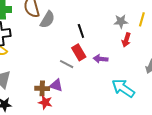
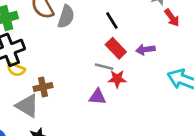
red arrow: (126, 40) -> (172, 18), turned -40
brown cross: (42, 88) -> (43, 87), moved
red star: (45, 102) -> (117, 79), moved

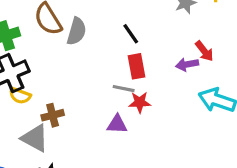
red arrow: (172, 18) -> (204, 51), moved
red rectangle: (116, 48) -> (137, 66), turned 36
purple arrow: (145, 50) -> (187, 64), moved

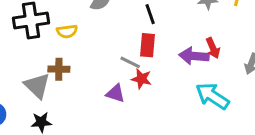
purple arrow: (187, 64) -> (194, 56), size x1.4
yellow semicircle: (20, 96) -> (67, 31), moved, turned -42

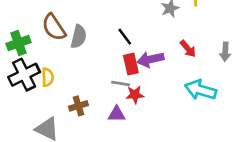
yellow semicircle: (67, 31) -> (48, 77), moved, turned -66
purple arrow: (194, 56) -> (150, 59), moved
brown cross: (59, 69) -> (78, 106), moved

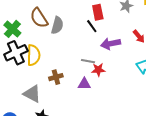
green cross: (19, 43) -> (12, 29), turned -30
red rectangle: (131, 64) -> (98, 12), moved
yellow semicircle: (48, 77) -> (33, 55), size x1.5

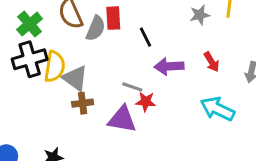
red rectangle: (98, 12) -> (113, 18), moved
purple triangle: (84, 84) -> (122, 119), size x1.5
gray triangle: (32, 94) -> (75, 78), moved

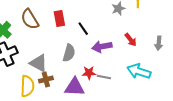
gray semicircle: (96, 28) -> (69, 53), moved
yellow semicircle: (55, 67) -> (27, 86), moved
gray line: (132, 87) -> (104, 77), moved

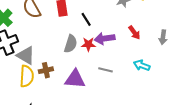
gray triangle: (39, 63) -> (26, 55), moved
cyan arrow: (139, 71) -> (142, 65), size x0.7
red star: (89, 73) -> (88, 44), moved

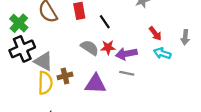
purple arrow: (105, 39) -> (126, 54), moved
gray semicircle: (71, 44) -> (90, 48), turned -72
cyan arrow: (142, 65) -> (162, 53), moved

